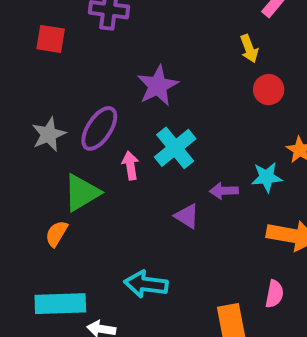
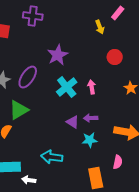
yellow arrow: (249, 49) -> (100, 27), moved
pink arrow: (130, 165) -> (92, 87), moved
cyan star: (267, 177) -> (90, 140), moved
purple arrow: (224, 191) -> (91, 118), moved

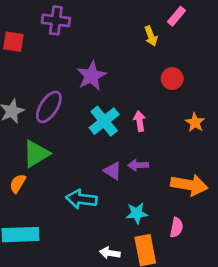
cyan star: (90, 140) -> (137, 213), moved
cyan arrow: (52, 157) -> (81, 199), moved
white arrow: (29, 180) -> (110, 253), moved

